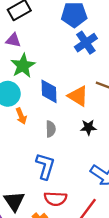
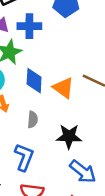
blue cross: (86, 43) -> (29, 26), moved, turned 30
black star: (88, 127) -> (69, 136), moved, size x1.5

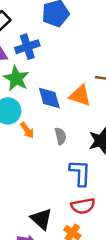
blue L-shape: (24, 157) -> (80, 173), moved

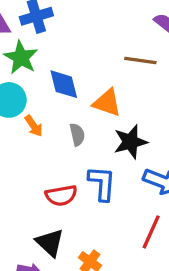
orange triangle: (80, 96) -> (107, 103), moved
red semicircle: (83, 206) -> (61, 195), moved

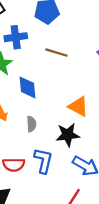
brown line: (140, 61) -> (56, 53), moved
orange triangle: (107, 103) -> (78, 106), moved

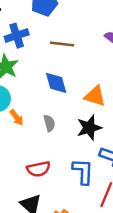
blue diamond: (27, 87) -> (56, 83), moved
blue L-shape: (43, 161) -> (83, 171), moved

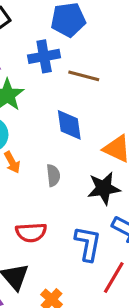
blue cross: (17, 36) -> (44, 56), moved

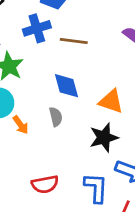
gray semicircle: (53, 175) -> (56, 117), moved

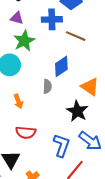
blue diamond: (67, 86) -> (61, 66), turned 55
orange arrow: (21, 125) -> (18, 101), moved
black star: (104, 138) -> (77, 111), turned 30

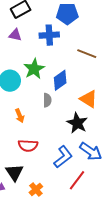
brown line: (76, 36) -> (87, 54), moved
green star: (24, 41) -> (34, 69), moved
blue L-shape: (61, 145) -> (63, 157), turned 35

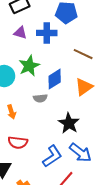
purple triangle: (15, 35) -> (20, 33), moved
orange triangle: (89, 99) -> (84, 87), moved, turned 48
gray semicircle: (47, 100) -> (40, 98), turned 80

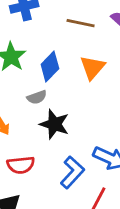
black star: (69, 123) -> (54, 124), moved

